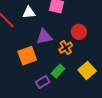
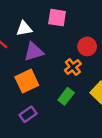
purple triangle: (44, 37) -> (34, 52), moved
purple rectangle: (43, 82) -> (28, 114), moved

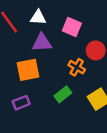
pink square: (57, 18) -> (72, 27), moved
orange cross: (73, 67) -> (77, 67), turned -35

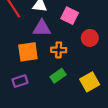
orange cross: (77, 67) -> (59, 50), moved, turned -32

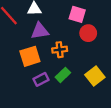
pink square: (70, 16) -> (77, 14), moved
purple rectangle: (20, 81) -> (41, 79), moved

